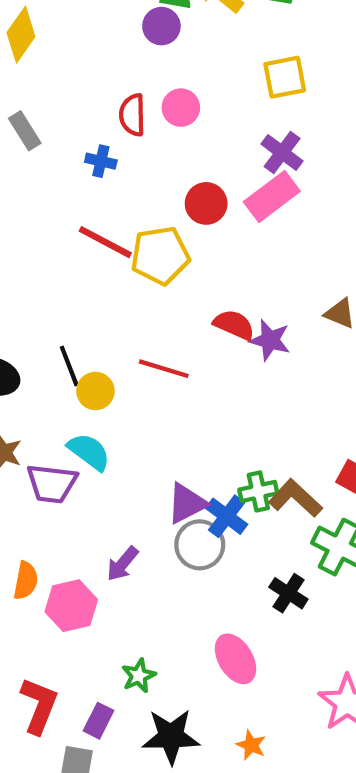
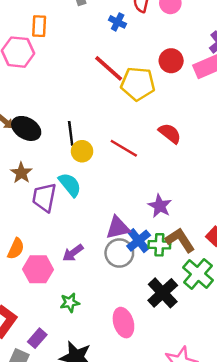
purple star: (270, 340) -> (160, 206), moved
purple trapezoid: (52, 484) -> (44, 197), turned 80
green cross: (258, 491) -> (159, 245), moved
black cross: (288, 593) -> (163, 293), size x1.4
green star: (139, 676) -> (70, 303), moved

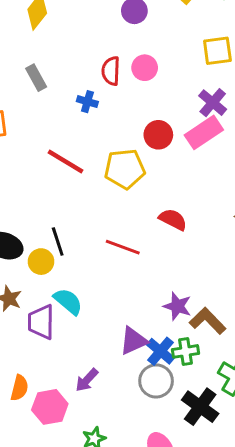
red line: (109, 68) -> (65, 162), moved
yellow circle: (82, 151) -> (41, 262), moved
brown L-shape: (180, 240) -> (208, 321), moved
gray circle: (119, 253) -> (156, 381), moved

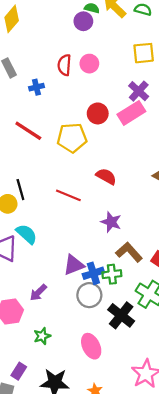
blue cross: (87, 102) -> (36, 87), moved, turned -32
purple star: (177, 306) -> (111, 222), moved
blue cross: (160, 351) -> (93, 273), turned 30

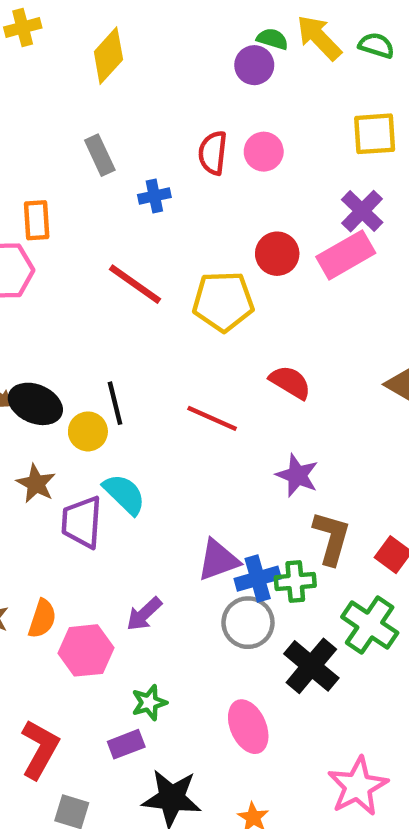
brown L-shape: (129, 252) -> (331, 538), turned 56
purple rectangle: (19, 371) -> (126, 744), moved, turned 35

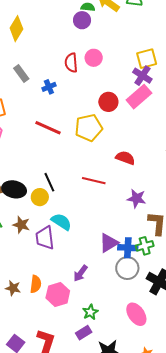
yellow square: (375, 134) -> (147, 59), moved
blue cross: (258, 579) -> (128, 248), turned 30

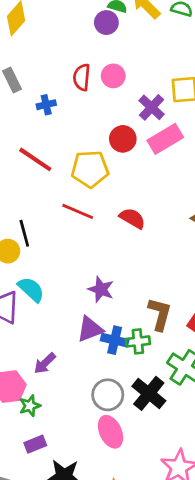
purple cross: (142, 76) -> (152, 107), moved
red line: (94, 181) -> (78, 211), moved
purple star: (136, 198) -> (101, 289), moved
gray circle: (127, 268) -> (108, 395), moved
green star: (90, 312) -> (30, 406), moved

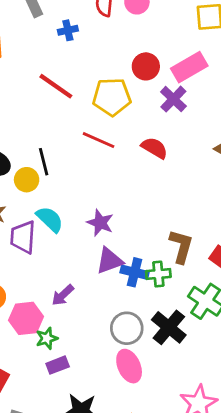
purple cross: (152, 107) -> (173, 99), moved
purple star: (101, 289) -> (100, 223), moved
purple rectangle: (35, 444) -> (58, 365), moved

